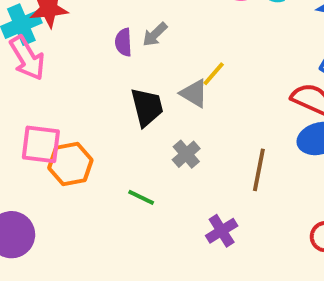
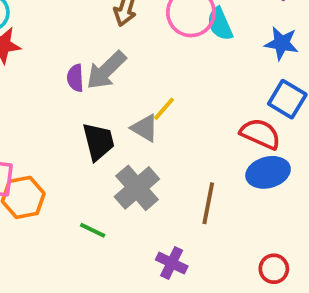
gray arrow: (155, 34) -> (106, 70), size x1.6
gray cross: (186, 154) -> (137, 188), size x1.6
purple cross: (222, 231) -> (172, 263), turned -32

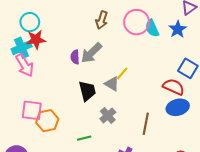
blue star: (282, 43) -> (178, 29), moved, turned 30
gray cross: (137, 188) -> (108, 116), size x0.7
green line: (93, 230) -> (84, 138), turned -40

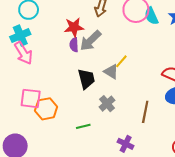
red star: (36, 40) -> (74, 27), moved

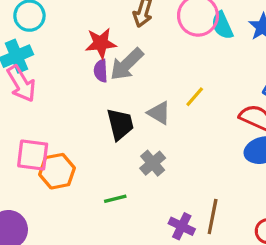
yellow line: (121, 61) -> (195, 97), moved
brown line: (145, 112) -> (213, 217), moved

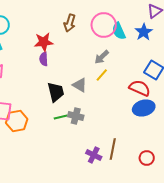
gray arrow: (127, 64) -> (102, 57), moved, size x0.7
gray cross: (153, 163) -> (76, 116), turned -35
green line: (115, 199) -> (61, 117), moved

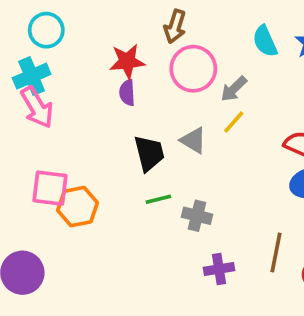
pink circle: (104, 25) -> (193, 69), moved
gray cross: (76, 116) -> (197, 216), moved
brown line: (113, 149) -> (276, 252), moved
purple cross: (94, 155) -> (219, 269), turned -35

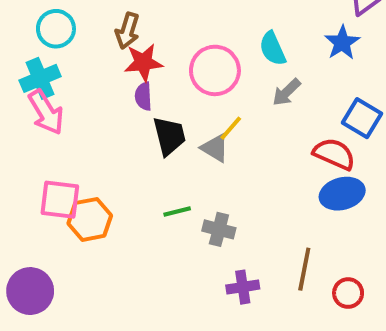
brown arrow: (175, 26) -> (127, 31), moved
cyan semicircle: (265, 41) -> (273, 49), moved
gray arrow: (234, 89) -> (286, 92), moved
yellow line: (234, 122) -> (231, 128), moved
black trapezoid: (149, 153) -> (169, 136), moved

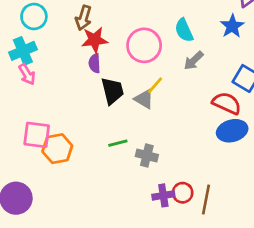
pink arrow: (46, 112) -> (27, 74), size x0.7
brown line: (304, 269) -> (206, 200), moved
red circle: (348, 293) -> (183, 193), moved

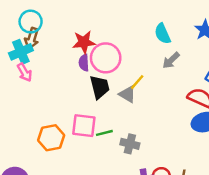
brown arrow: (83, 18) -> (32, 38), moved
pink circle: (144, 45) -> (106, 58), moved
pink square: (37, 135) -> (84, 126), moved

